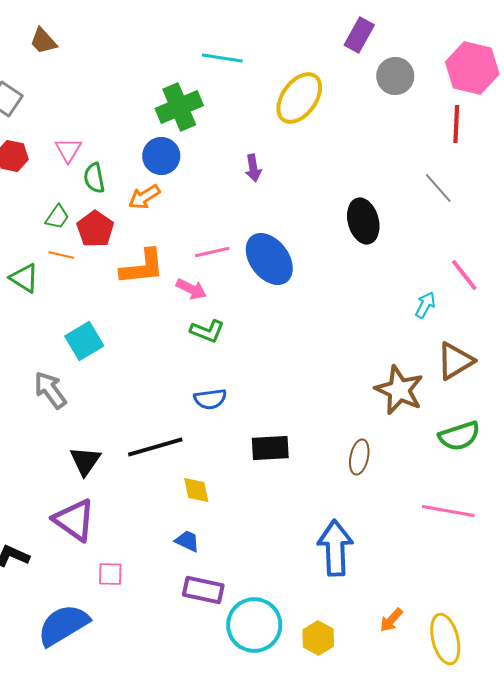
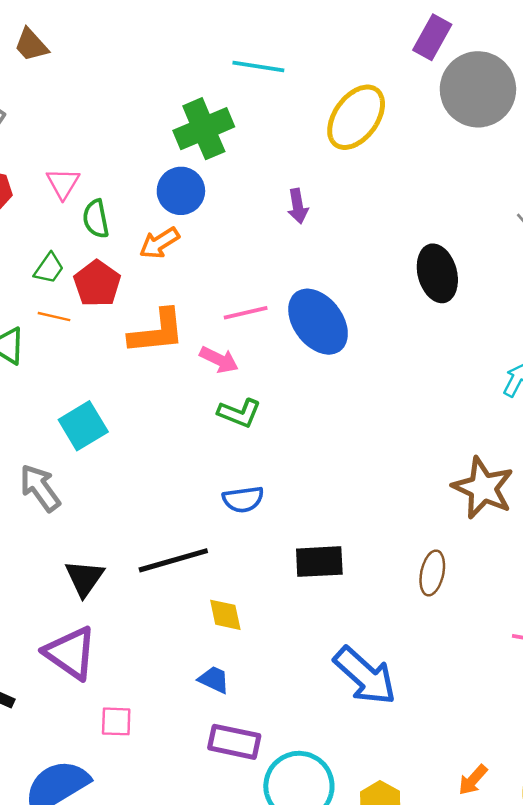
gray circle: (395, 76) -> (478, 89), size x1.6
blue arrow: (335, 548) -> (365, 676), moved, turned 134

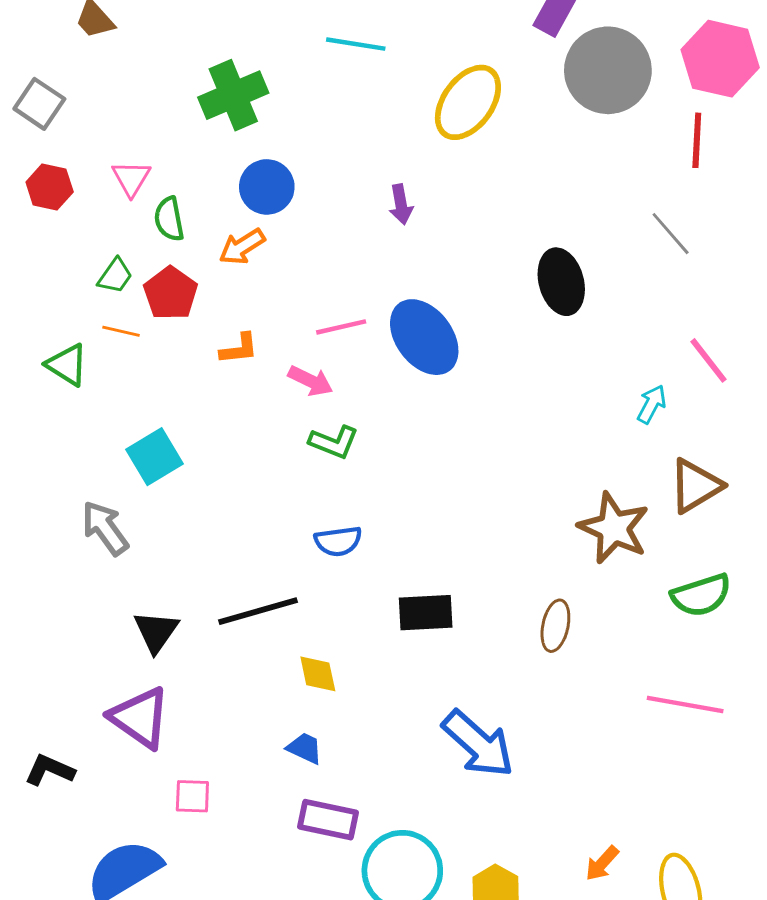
green cross: (204, 129) -> (233, 95), moved
orange L-shape: (157, 332) -> (239, 349), size x0.6

